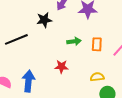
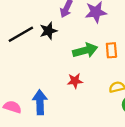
black line: (16, 39) -> (21, 34), moved
green arrow: (74, 41) -> (85, 50), size x1.5

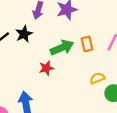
red star: (75, 81) -> (46, 68), moved

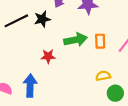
red star: (46, 68) -> (48, 56), moved

